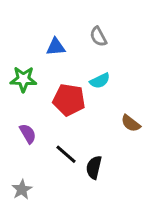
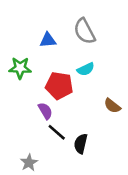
gray semicircle: (98, 37) -> (84, 31), size x1.5
purple semicircle: (28, 134) -> (45, 111), moved
gray star: (22, 189) -> (29, 163), moved

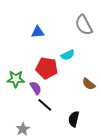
gray semicircle: (84, 31) -> (84, 25), moved
green star: (20, 68) -> (16, 79), moved
black semicircle: (81, 144) -> (74, 119), moved

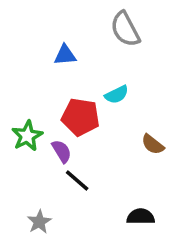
gray semicircle: (84, 25) -> (125, 29), moved
green star: (16, 79) -> (27, 136), turned -30
black semicircle: (74, 119) -> (141, 217), moved, turned 77

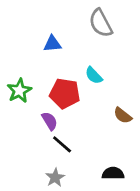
cyan semicircle: (117, 95) -> (94, 75), turned 72
green star: (27, 136) -> (19, 91), moved
gray star: (39, 222) -> (55, 178), moved

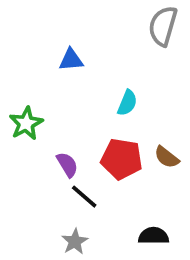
gray semicircle: (101, 23) -> (163, 26), moved, turned 44
cyan semicircle: (94, 75) -> (127, 103), turned -114
red pentagon: (65, 93) -> (122, 159), moved

